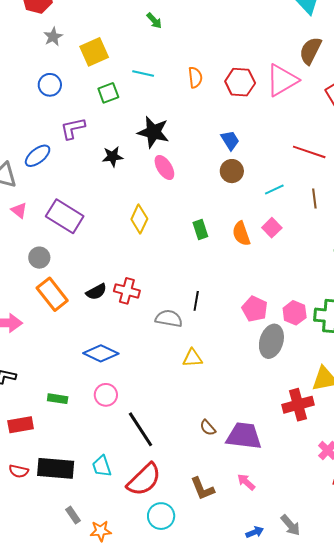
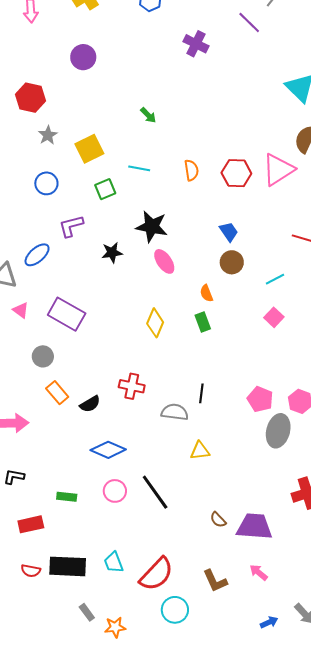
yellow diamond: (139, 219) -> (155, 323), moved
orange semicircle: (241, 234) -> (206, 293), moved, size x0.7
black semicircle: (96, 292) -> (90, 404), moved
orange rectangle: (52, 294) -> (57, 393), size x0.7
black line: (141, 429) -> (155, 492), moved

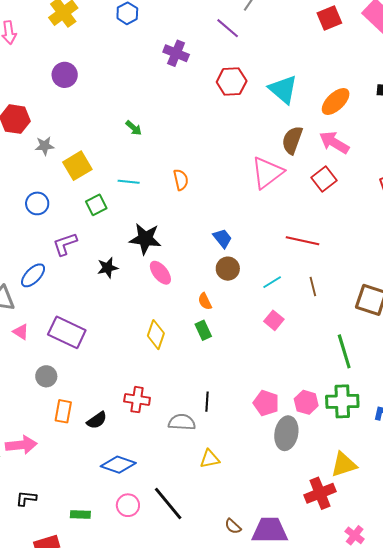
gray star: (48, 135) -> (45, 146), moved, turned 30
red hexagon: (236, 173) -> (232, 81), moved
orange rectangle: (57, 393) -> (63, 411), turned 55

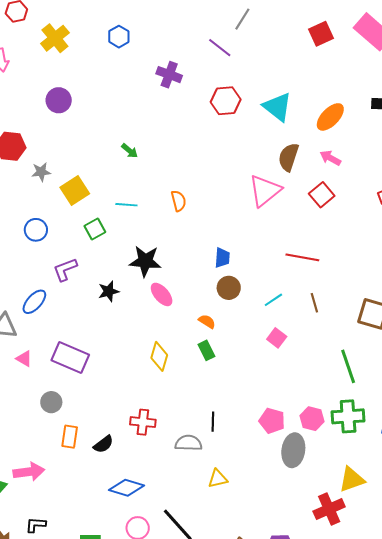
pink arrow: (334, 142) -> (330, 158), size x0.7
blue trapezoid: (223, 238) -> (222, 258), turned 45
orange semicircle: (205, 301) -> (207, 321), turned 150

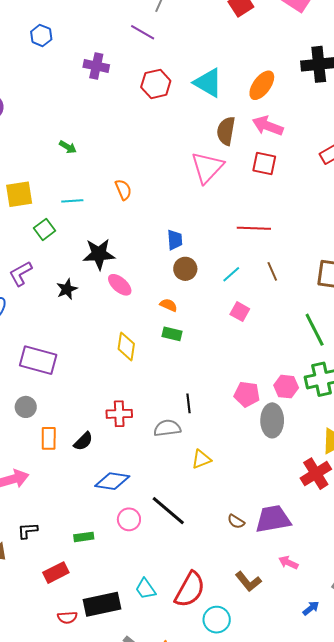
pink arrow: (330, 158) -> (268, 126), size x1.4
yellow square: (75, 191) -> (19, 194), turned 32
red square: (322, 195) -> (264, 164), turned -30
green rectangle: (206, 350) -> (172, 334), turned -42

